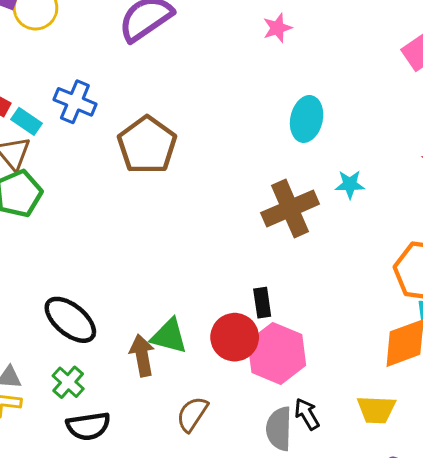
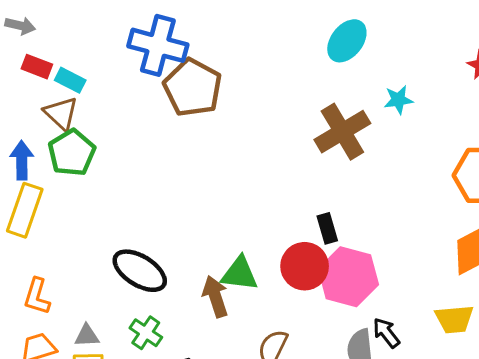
blue cross: (75, 102) -> (158, 45), moved, size x1.4
cyan ellipse: (307, 119) -> (347, 41), turned 33

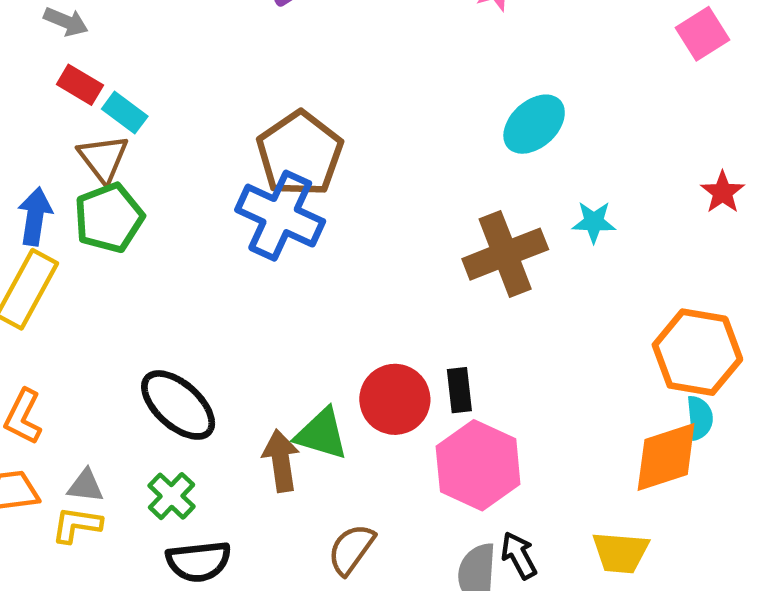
blue cross: (158, 45) -> (280, 216), moved
red circle: (305, 266) -> (395, 399), moved

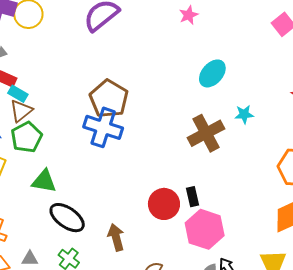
cyan rectangle: (125, 113) -> (18, 94), moved
brown triangle: (103, 158) -> (21, 111), turned 35
green triangle: (321, 434) -> (44, 181), moved

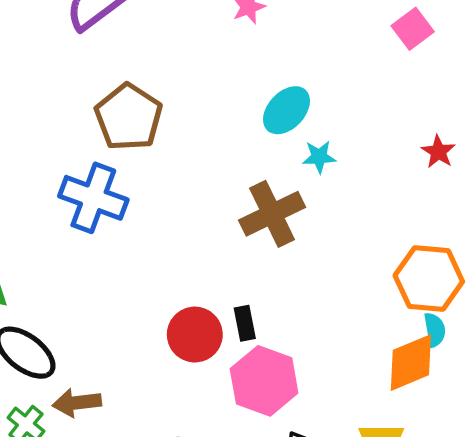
brown pentagon: (109, 99) -> (129, 117), moved
cyan star: (244, 114) -> (319, 157), moved
brown arrow: (116, 237) -> (77, 403), moved, turned -84

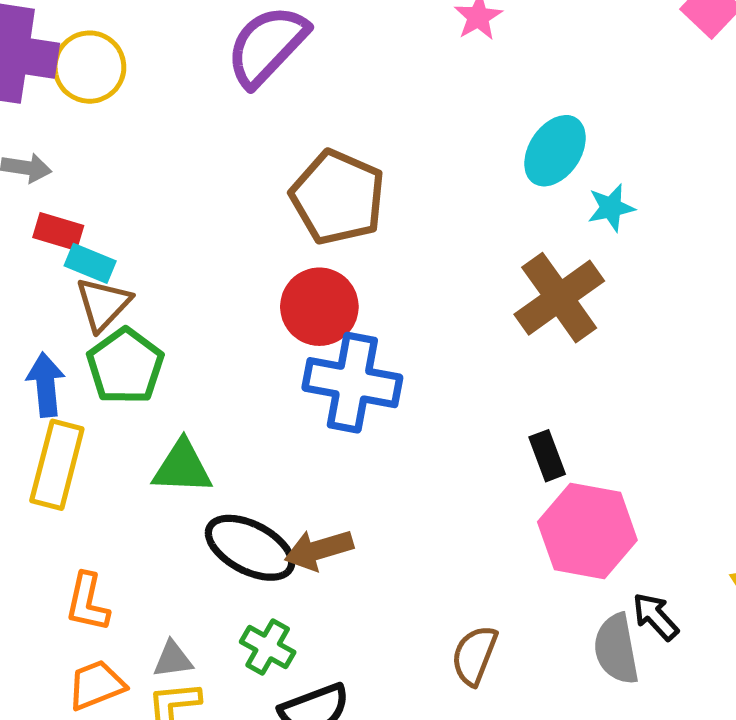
blue cross: (93, 198) -> (352, 383), moved
red circle: (195, 335) -> (319, 307), moved
brown arrow: (77, 403) -> (319, 550), moved

